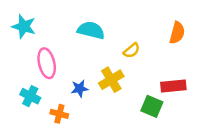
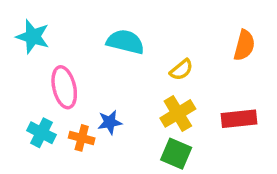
yellow cross: (111, 80) -> (178, 113), moved
green square: (152, 106) -> (176, 154), moved
orange cross: (59, 114) -> (82, 138), moved

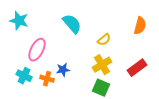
cyan semicircle: (125, 42) -> (72, 24), turned 35
pink ellipse: (64, 87) -> (37, 50), turned 40
red rectangle: (239, 119) -> (137, 68), turned -30

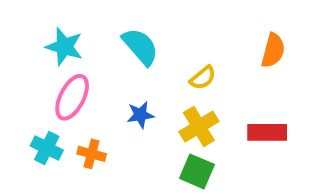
cyan star: (19, 21) -> (64, 47), moved
red rectangle: (137, 68) -> (267, 132), turned 36
blue star: (63, 70) -> (140, 115), moved

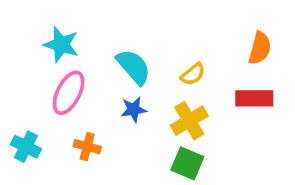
cyan semicircle: (140, 47) -> (134, 67), moved
red rectangle: (267, 132) -> (254, 98), moved
cyan cross: (47, 148) -> (26, 147), moved

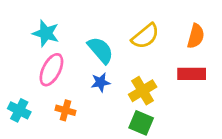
yellow semicircle: (193, 74) -> (145, 36), moved, size x1.5

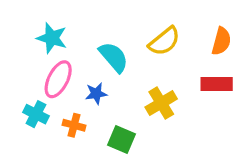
blue star: (100, 82) -> (96, 94), moved
cyan cross: (19, 110) -> (36, 114), moved
green square: (141, 123) -> (122, 139), moved

